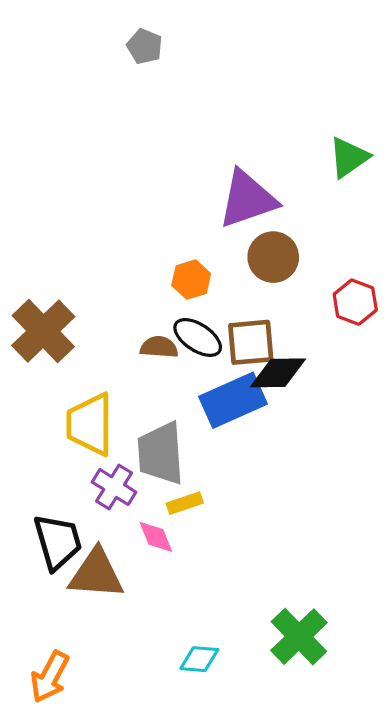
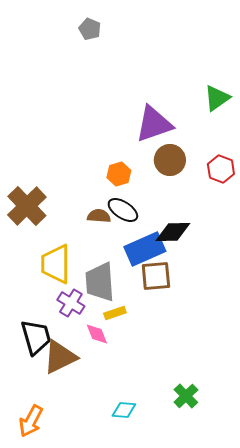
red hexagon: (355, 302) -> (221, 169), moved
brown square: (251, 342) -> (156, 276), moved
brown triangle: (96, 574) -> (60, 357), turned -30
green cross: (299, 637) -> (186, 396), size x0.7

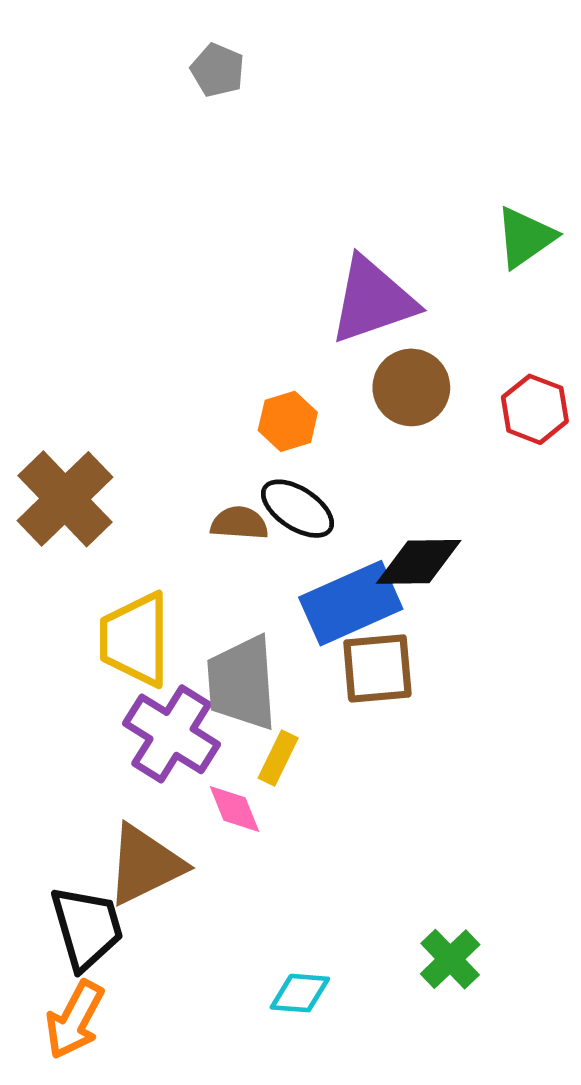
purple cross: (71, 303) -> (172, 734), size x1.4
yellow rectangle: (115, 313) -> (278, 758), turned -45
black trapezoid: (36, 337) -> (87, 928), moved

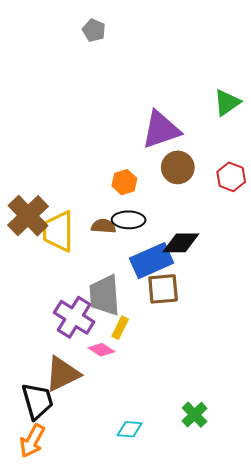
black ellipse: (298, 509) -> (129, 220), turned -32
yellow trapezoid: (135, 639) -> (58, 231), moved
pink diamond: (235, 809) -> (101, 350), turned -35

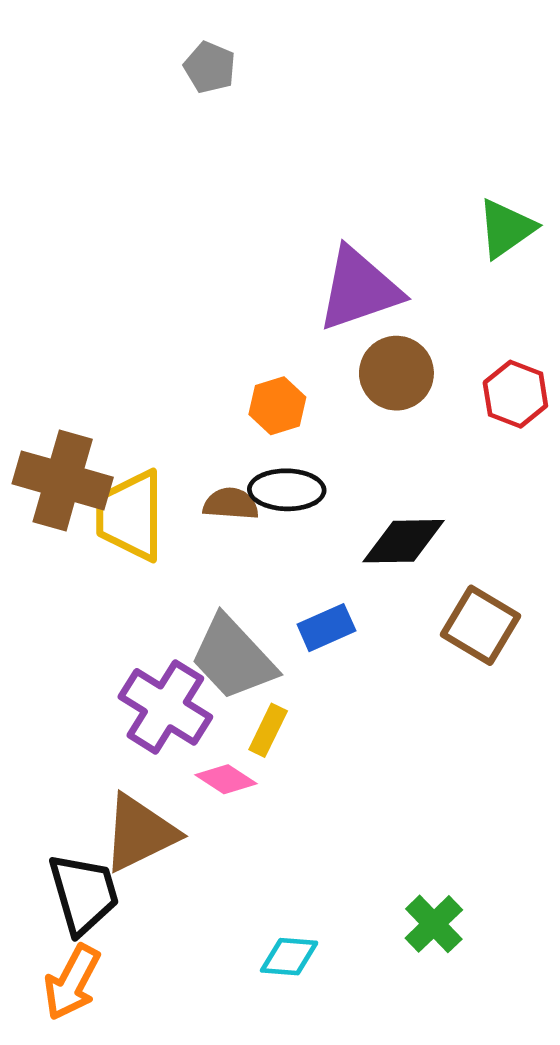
brown cross: (28, 216) -> (63, 480), turned -30
blue rectangle: (152, 261) -> (326, 628), moved, size x0.6
brown square: (163, 289) -> (480, 625), moved, turned 36
gray trapezoid: (104, 295) -> (233, 658), turned -39

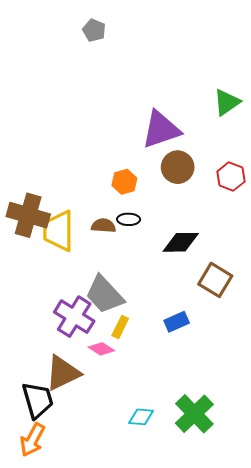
black ellipse: (287, 490) -> (129, 219), size x0.7
blue rectangle: (326, 628) -> (177, 322), moved
green cross: (434, 924) -> (194, 414), size x1.5
cyan diamond: (289, 957) -> (141, 417), moved

